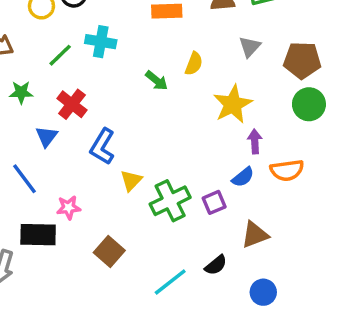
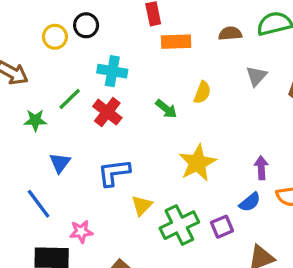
green line: (60, 55) -> (70, 99), moved
red cross: (72, 104) -> (107, 112), moved
yellow star: (233, 104) -> (197, 163), moved
blue L-shape: (102, 147) -> (114, 173), turned 52

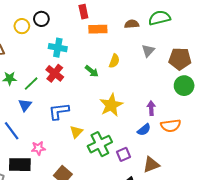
green line: (70, 99) -> (31, 84), moved
purple square: (222, 227) -> (123, 154), moved

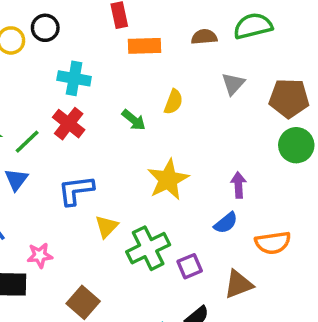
orange semicircle: (171, 126) -> (273, 243), moved

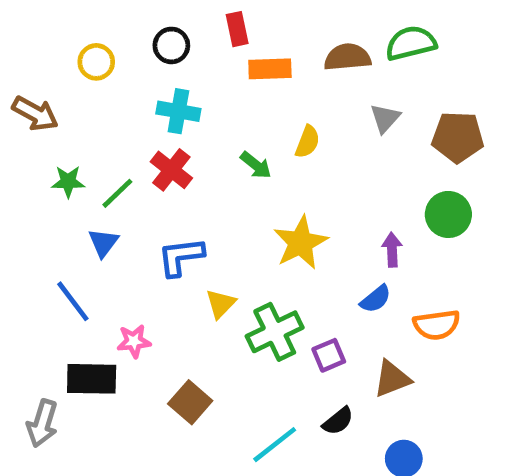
black circle: (45, 28) -> (171, 45), moved
brown semicircle: (204, 37) -> (347, 57), size x1.4
green circle: (296, 145) -> (448, 214), moved

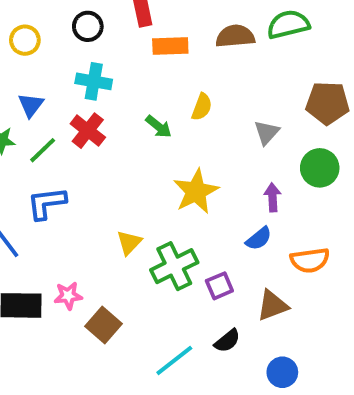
gray triangle: (385, 118) -> (267, 132), moved
blue triangle: (103, 243) -> (31, 105), moved
blue L-shape: (181, 257) -> (47, 203), moved
pink star: (134, 341) -> (68, 296), moved

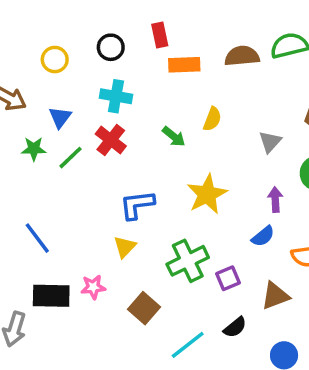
blue L-shape: (47, 203) -> (137, 205), moved
yellow triangle: (129, 243) -> (125, 247), moved
brown square: (104, 325) -> (144, 308), moved

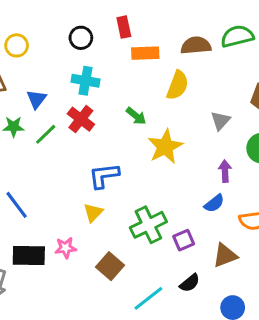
yellow circle: (55, 60) -> (17, 45), moved
yellow semicircle: (212, 119) -> (177, 85), moved, size x1.4
yellow star: (207, 194) -> (165, 147), moved

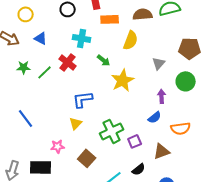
cyan cross: (86, 81) -> (82, 38), moved
blue triangle: (36, 99) -> (41, 38), moved, turned -40
black rectangle: (29, 255) -> (41, 167), moved

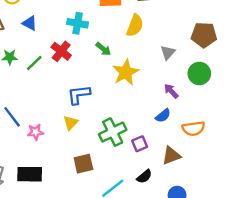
purple arrow: (162, 96) -> (171, 91), turned -40
pink star: (58, 146) -> (35, 132), moved
brown square: (87, 158) -> (83, 164), turned 36

